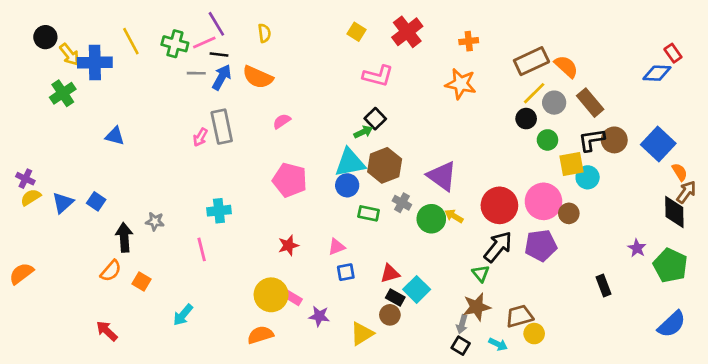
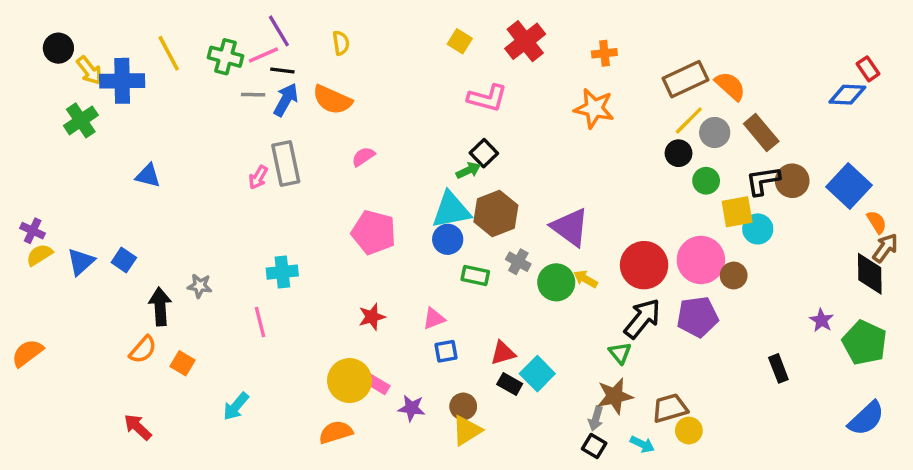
brown circle: (390, 315) -> (463, 406), moved

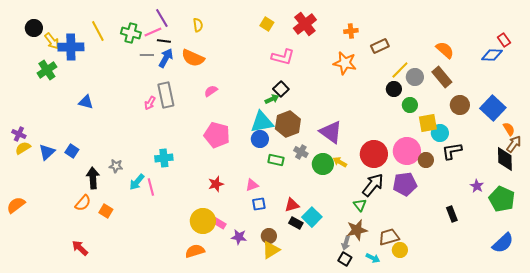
brown rectangle: (685, 79) -> (380, 46), moved, size x0.7
orange semicircle: (730, 86) -> (445, 50), moved
black L-shape: (763, 181) -> (452, 151), moved
cyan arrow: (236, 406) -> (137, 182), moved

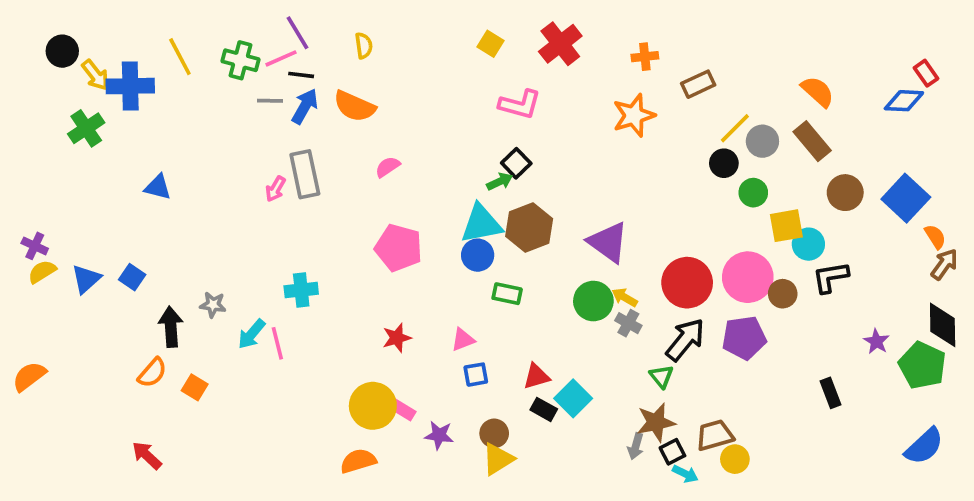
orange star: (345, 63) -> (634, 115), turned -30
gray cross: (301, 152) -> (628, 323), moved
black diamond: (505, 159) -> (943, 325), moved
black square: (345, 259) -> (672, 452), moved, turned 32

